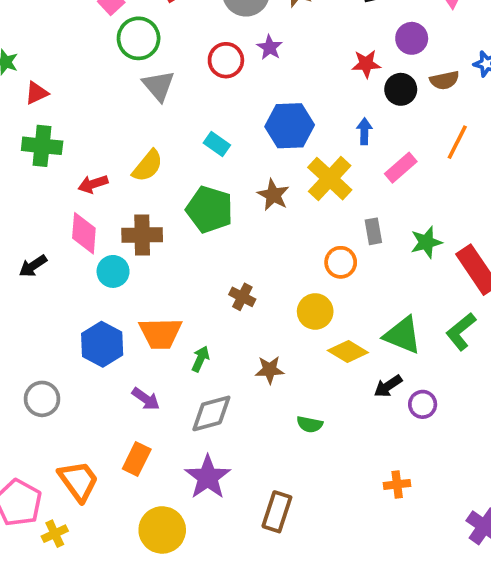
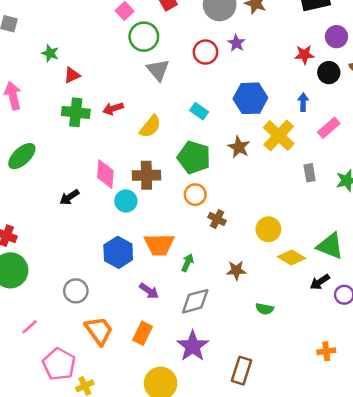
red arrow: (93, 184) -> (113, 109), moved
orange circle: (341, 262) -> (195, 195), moved
orange trapezoid: (78, 481) -> (99, 331), moved

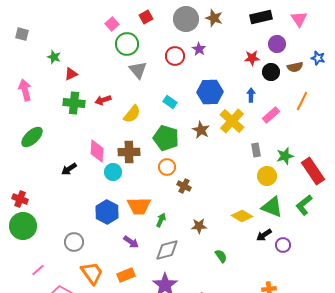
yellow circle: (268, 229) -> (267, 176), moved
green semicircle: (265, 309) -> (221, 256), turned -136
orange rectangle: (143, 333) -> (126, 275), turned 42

